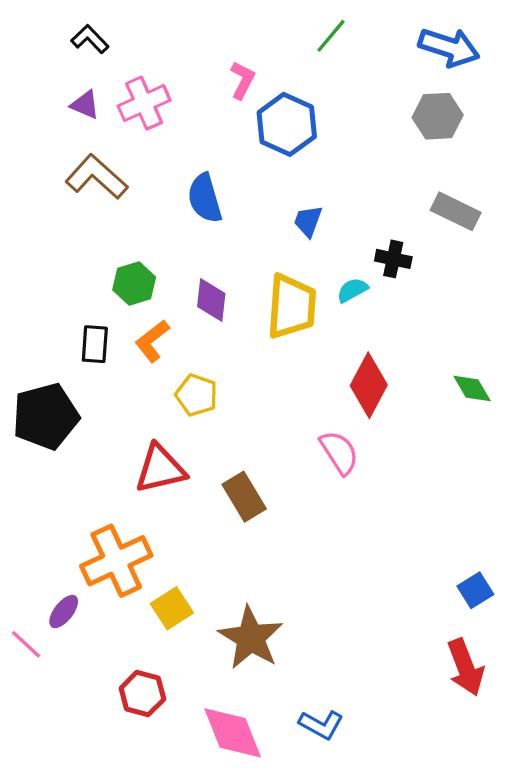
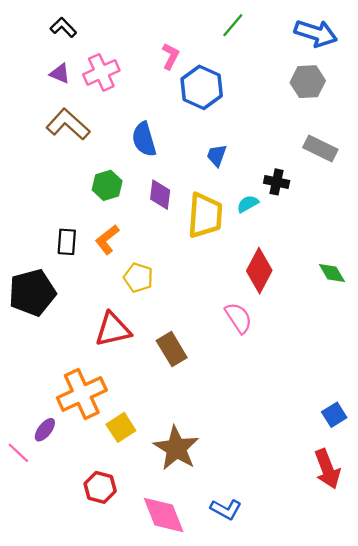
green hexagon: (134, 284) -> (107, 185), moved
purple diamond: (211, 300) -> (160, 195), moved

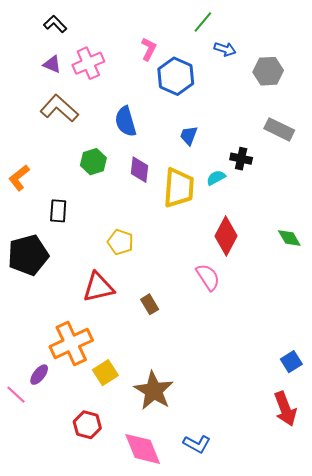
blue arrow: (316, 33) -> (225, 49), moved, size x0.6
orange L-shape: (107, 240) -> (19, 178), moved
brown rectangle: (172, 349) -> (150, 304), size x0.7

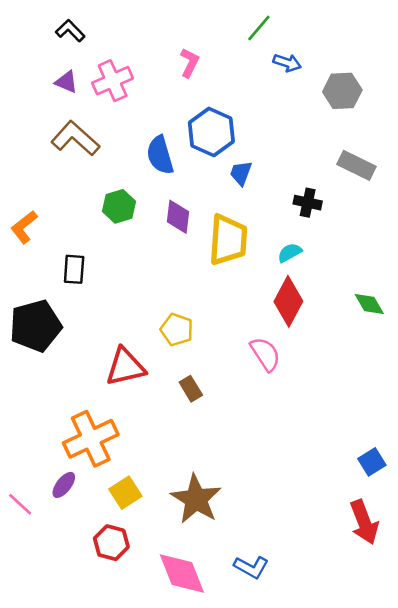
blue hexagon: (176, 76) -> (211, 132), moved
cyan semicircle: (216, 178) -> (290, 253), moved
yellow pentagon: (120, 242) -> (177, 330), moved
yellow square: (105, 373) -> (125, 493), moved
purple ellipse: (39, 375) -> (64, 485), moved

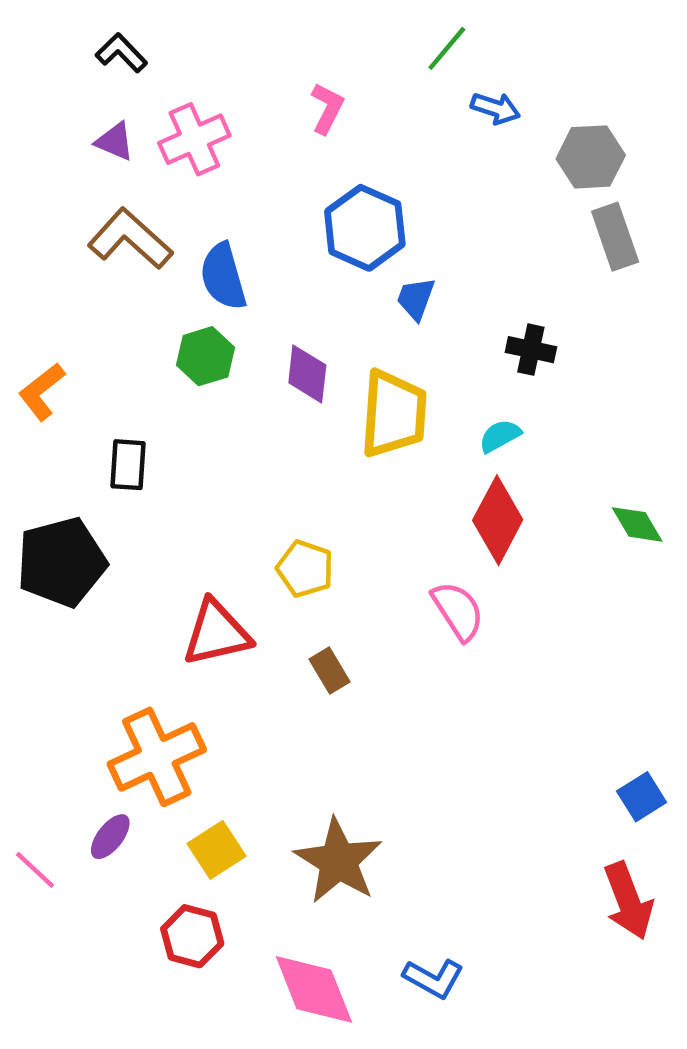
blue semicircle: (160, 155) -> (223, 276), moved
gray rectangle: (356, 165) -> (615, 237), moved, turned 45

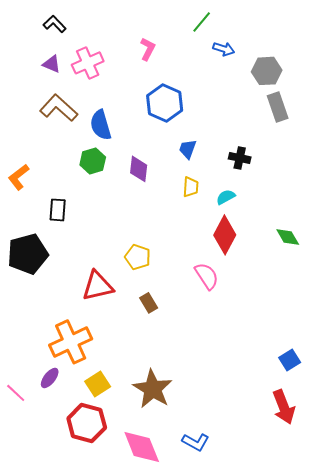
blue trapezoid: (416, 299) -> (188, 149), moved
yellow trapezoid: (394, 414) -> (191, 187), moved, size x0.5
red hexagon: (192, 936) -> (87, 423), size x1.4

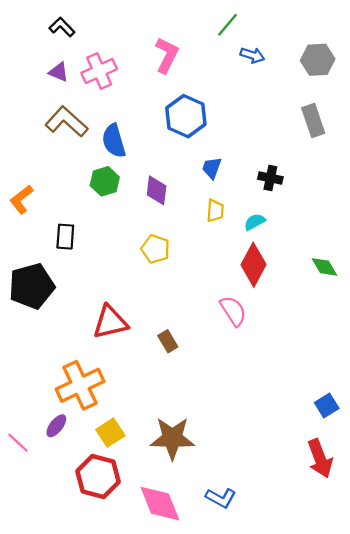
pink L-shape: (148, 49) -> (167, 55), size x1.4
gray hexagon: (267, 71) -> (318, 60), moved
yellow pentagon: (138, 257) -> (155, 249), moved
brown star: (153, 389) -> (172, 438), turned -30

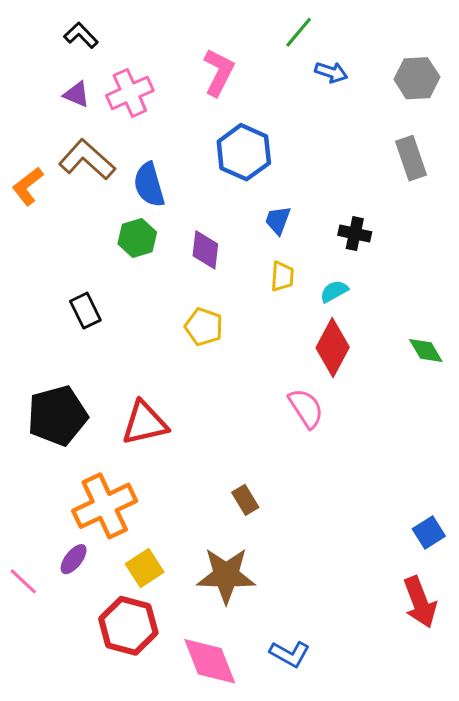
orange L-shape: (21, 199) -> (28, 186), moved
black rectangle: (65, 237) -> (85, 311), turned -30
black pentagon: (32, 286) -> (57, 416), moved
brown rectangle: (168, 341) -> (245, 500), moved

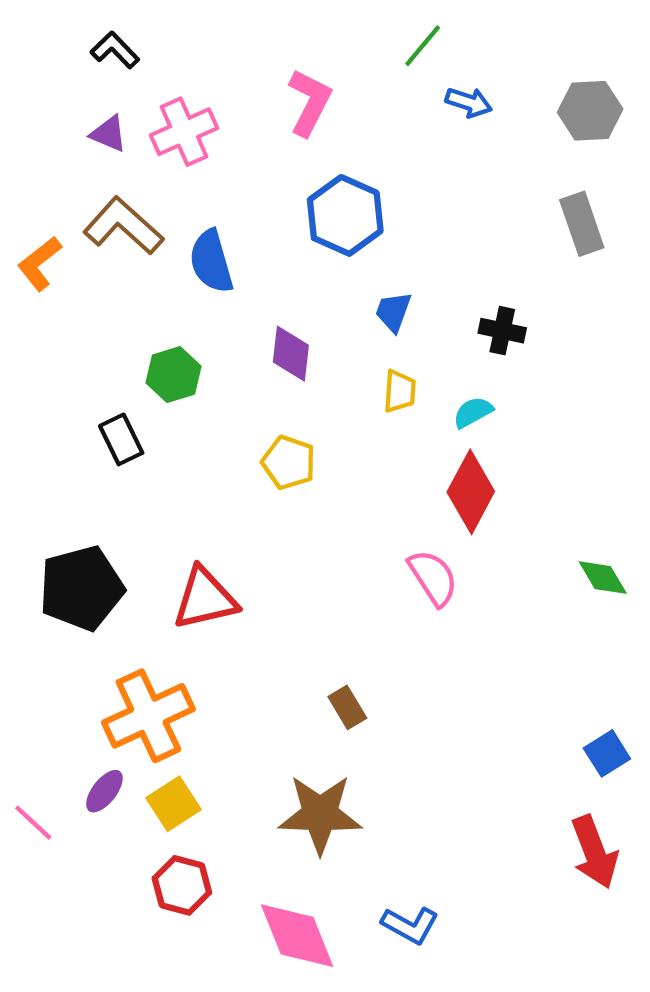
green hexagon: (137, 238) -> (174, 375), moved
green diamond: (426, 350) -> (603, 578), moved
yellow square: (145, 568) -> (174, 804), moved
red hexagon: (128, 626) -> (182, 885), size x0.7

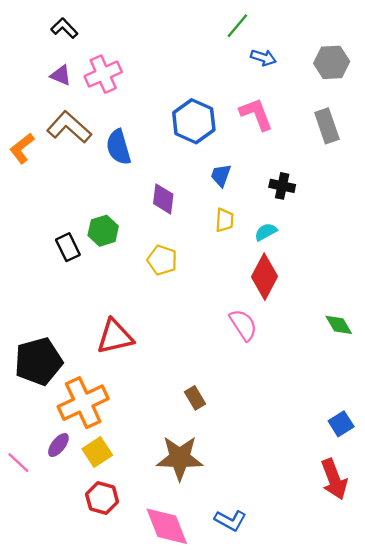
pink L-shape: (310, 102) -> (256, 114), moved, turned -48
green hexagon: (174, 375) -> (103, 231), moved
black pentagon: (81, 588) -> (38, 361), moved

